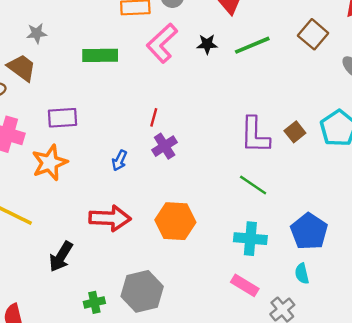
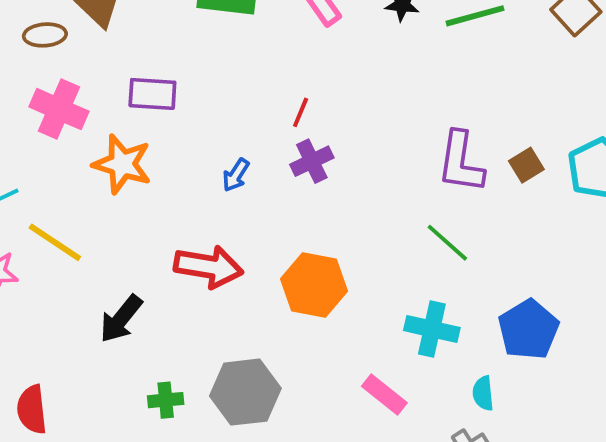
orange star: (50, 163) -> (122, 164), turned 30
cyan semicircle: (302, 274) -> (483, 393), moved
pink rectangle: (245, 285) -> (384, 395), moved

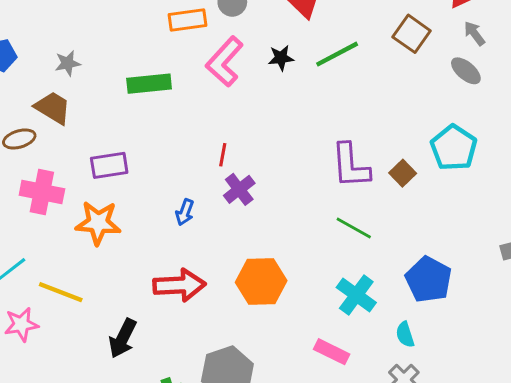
brown square: (526, 165) -> (403, 173), moved
cyan cross: (432, 329) -> (356, 295), turned 36

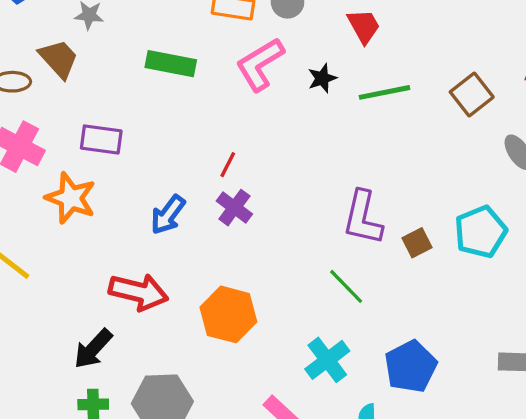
black star: (281, 58) -> (322, 78), turned -30
purple cross: (239, 189) -> (234, 208), turned -32
blue arrow: (185, 212) -> (168, 215), size x1.4
black arrow: (123, 338) -> (93, 349), moved

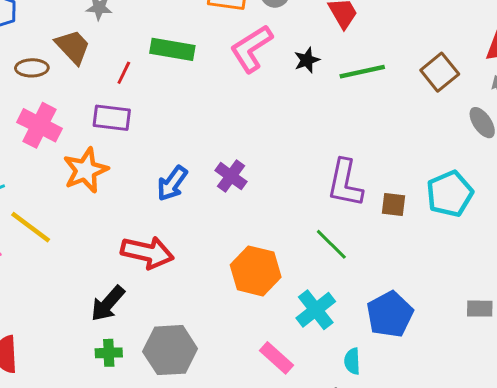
red line: (228, 165) -> (124, 73), moved
orange star: (71, 198) -> (86, 170), turned 30
brown square: (417, 243) -> (393, 204), turned 35
orange hexagon: (228, 314) -> (256, 271), moved

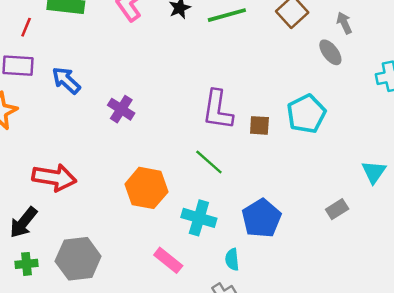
blue arrow: (172, 183) -> (66, 80), moved, turned 100
gray rectangle: (480, 309) -> (337, 209), turned -30
cyan cross: (316, 310) -> (199, 218), turned -32

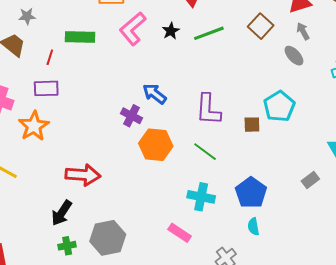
blue arrow: (66, 80) -> (155, 94), moved
brown square: (259, 125) -> (252, 125), moved
orange hexagon: (146, 188) -> (156, 145), moved
cyan semicircle: (232, 259) -> (253, 227), moved

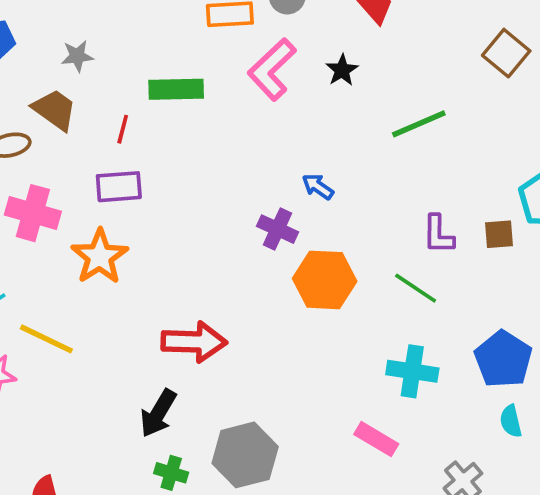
green line: (209, 33) -> (419, 124), moved
blue arrow: (155, 94) -> (318, 187), size x0.7
purple L-shape: (208, 109) -> (438, 234), moved, size x0.7
green cross: (67, 246) -> (171, 473), turned 30

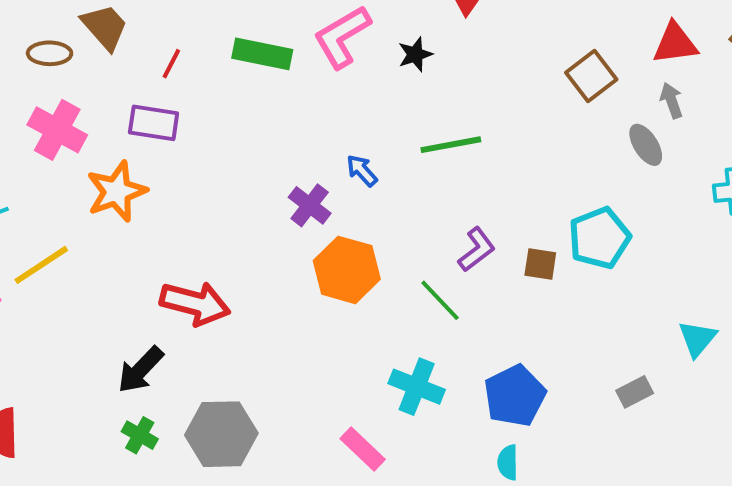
green rectangle: (176, 89) -> (262, 54), moved
green line: (419, 124) -> (451, 145), moved
purple L-shape: (438, 234) -> (477, 249), turned -141
yellow line: (46, 339) -> (41, 265), turned -72

